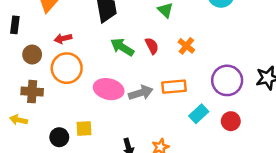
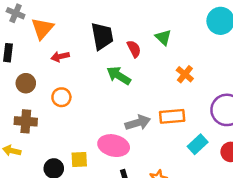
red arrow: (63, 38) -> (60, 56), moved
red semicircle: (152, 46) -> (134, 49), moved
orange circle: (67, 68) -> (61, 97), size x0.6
pink ellipse: (109, 89) -> (114, 146), moved

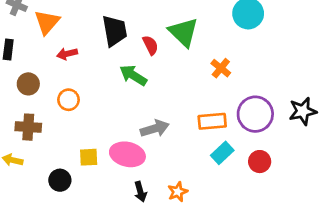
green triangle: (163, 37) -> (183, 32), size x1.6
orange cross: (185, 74) -> (221, 68), moved
orange rectangle: (172, 116) -> (212, 121), moved
yellow square: (79, 160) -> (89, 157), moved

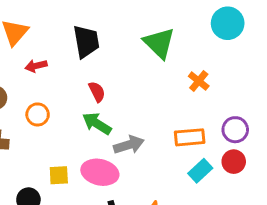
red semicircle: (150, 45) -> (97, 92), moved
green arrow: (133, 75) -> (97, 124), moved
purple circle: (255, 114) -> (235, 130), size x0.7
red circle: (260, 162) -> (234, 162), moved

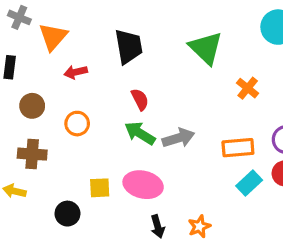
gray arrow: (129, 145) -> (178, 138), moved

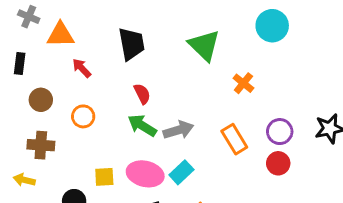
orange triangle: (53, 37) -> (60, 35), turned 48
red arrow: (76, 72) -> (82, 68), turned 60
orange rectangle: (238, 148) -> (234, 139), turned 64
cyan rectangle: (249, 183) -> (181, 172), moved

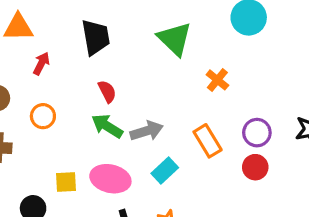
red arrow: (82, 68) -> (41, 63), turned 70
cyan rectangle: (181, 172) -> (165, 170), moved

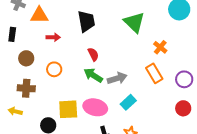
red arrow: (41, 63) -> (53, 37), turned 64
orange rectangle: (208, 141) -> (154, 73), moved
red circle: (255, 167) -> (183, 108), moved
yellow square: (66, 182) -> (68, 109), size x1.5

